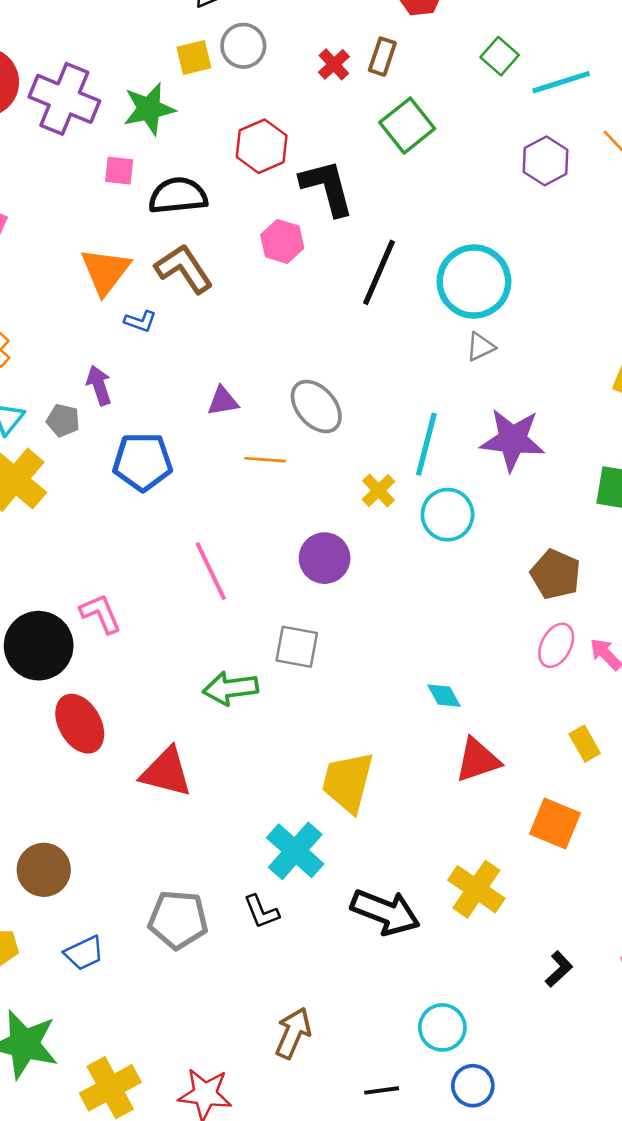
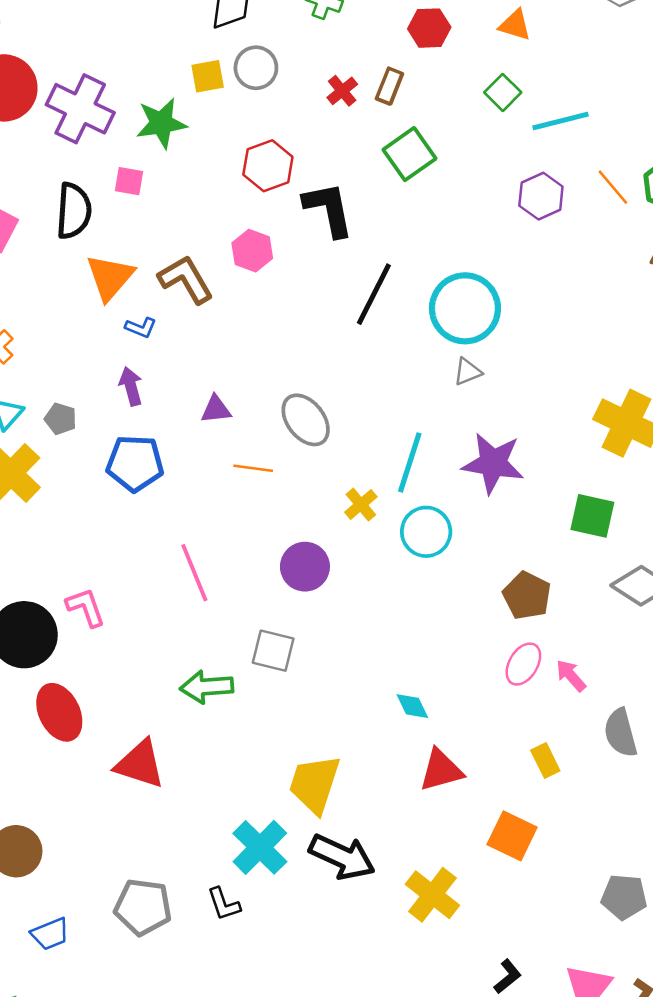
black semicircle: (178, 196) -> (74, 211), moved, turned 96
pink hexagon: (282, 241) -> (252, 251), moved
purple arrow: (99, 385) -> (131, 386), moved
black arrow: (385, 912) -> (342, 857), moved

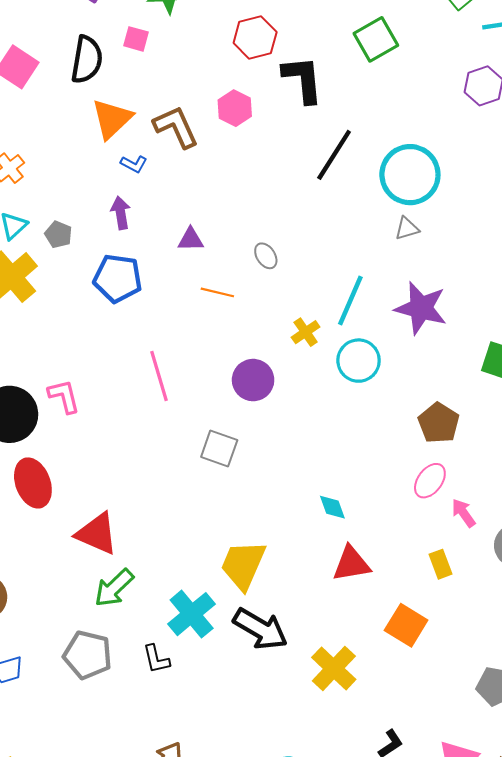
gray ellipse: (306, 420) -> (266, 256), size x0.6
pink arrow: (571, 675) -> (464, 513), moved
green arrow: (207, 687) -> (114, 588), moved, turned -45

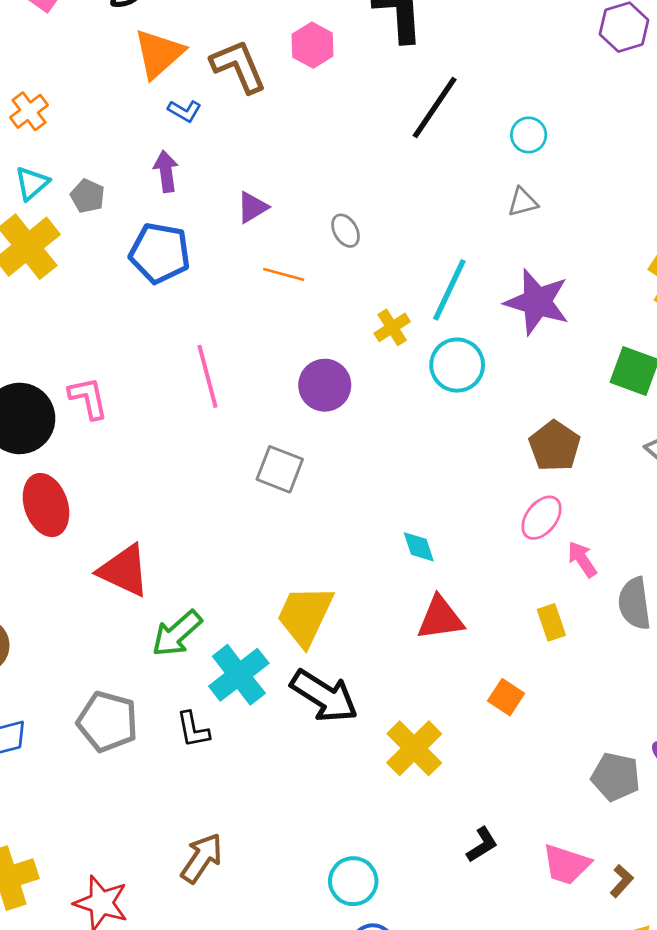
cyan circle: (410, 175) -> (529, 135), size x0.5
purple triangle: (191, 239) -> (252, 207), turned -32
green arrow: (114, 588) -> (177, 633), moved
orange square: (406, 625) -> (506, 697), size x0.7

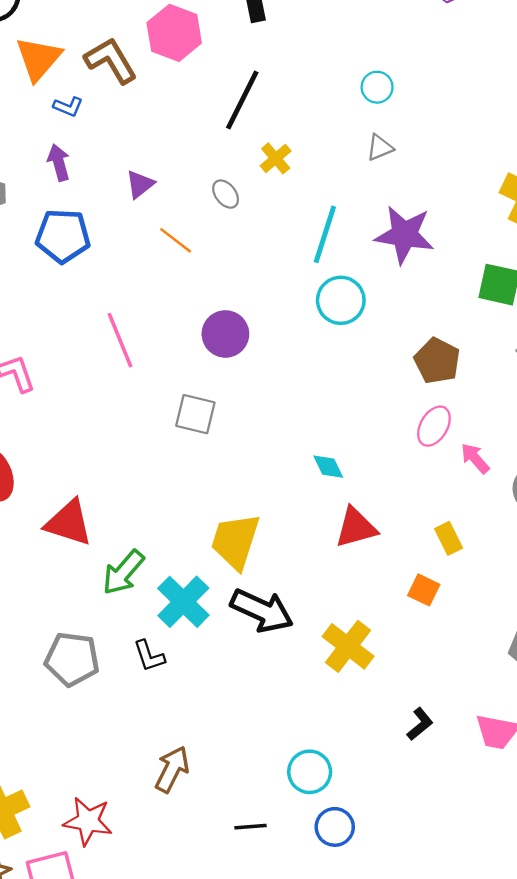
pink hexagon: (313, 45) -> (174, 33), size x1.4
black line: (435, 108) -> (242, 100), moved
orange line: (284, 274) -> (176, 240), turned 30
yellow cross: (392, 327) -> (276, 158), moved
yellow rectangle: (551, 622) -> (449, 538), moved

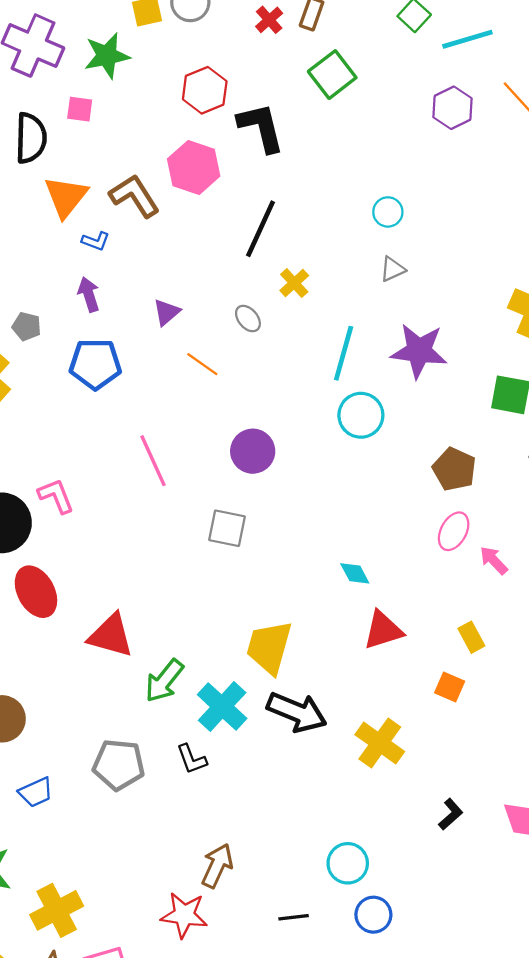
red star: (88, 821) -> (184, 915), moved

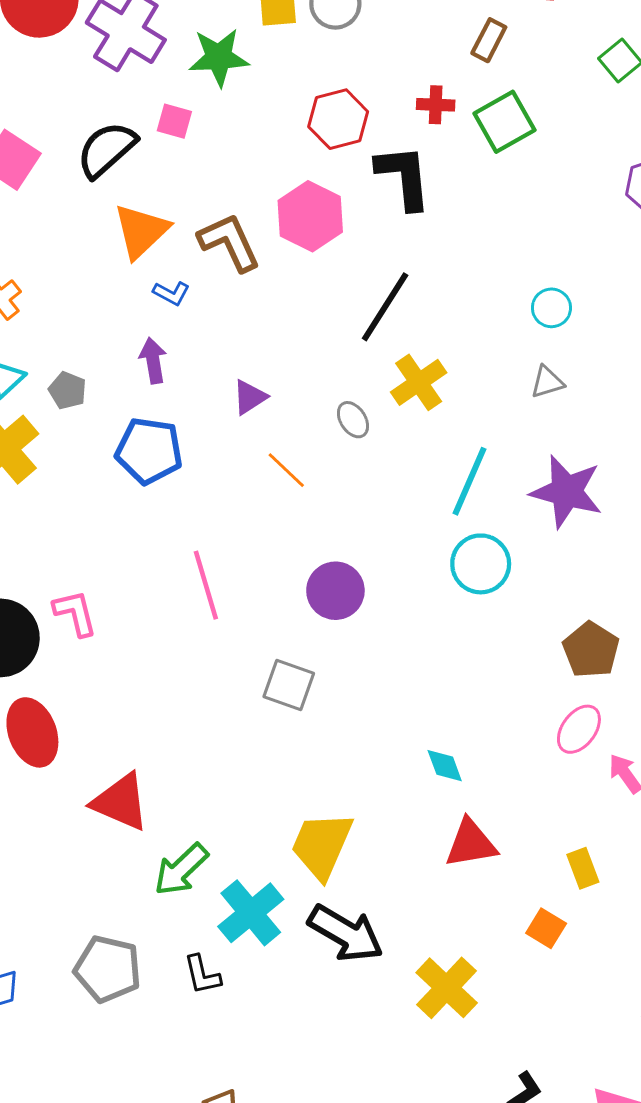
red cross: (269, 20) -> (436, 105), moved, turned 36
black semicircle: (31, 138) -> (106, 150), turned -141
yellow cross: (294, 283) -> (419, 382), size x1.4

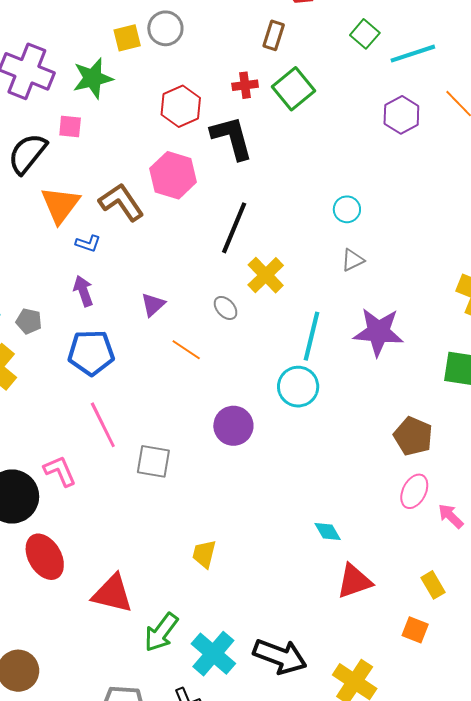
cyan circle: (481, 564) -> (298, 387), moved
pink line: (206, 585) -> (103, 425), moved
gray square: (289, 685) -> (153, 461), moved
yellow trapezoid: (322, 845) -> (204, 554), moved, size x0.6

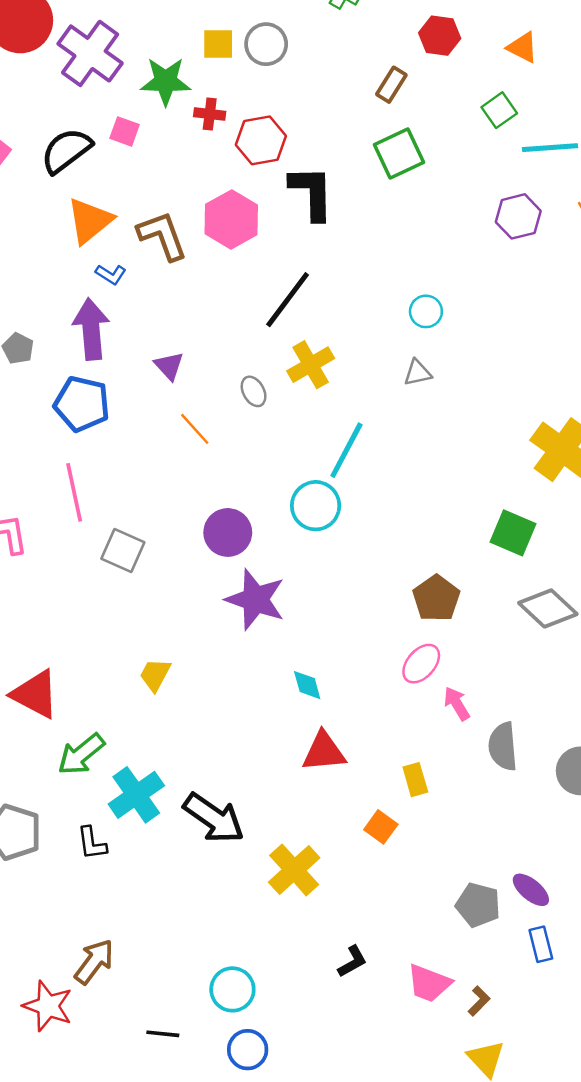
red cross: (245, 85) -> (210, 114), moved
purple arrow: (83, 291) -> (91, 329), size x1.6
purple triangle: (153, 305) -> (169, 366), turned -44
purple star: (378, 332) -> (255, 600), moved

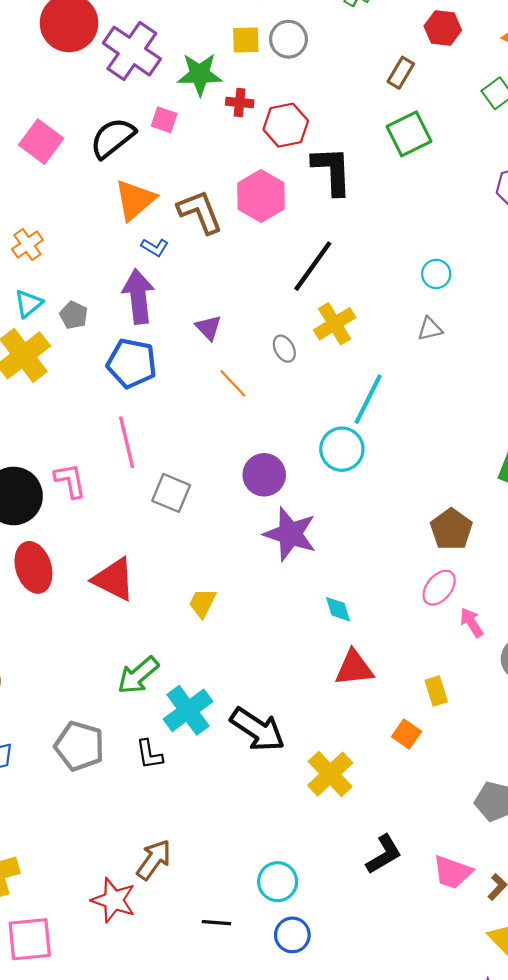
red triangle: (35, 694) -> (114, 579), moved
black L-shape: (352, 961) -> (384, 854), size x1.4

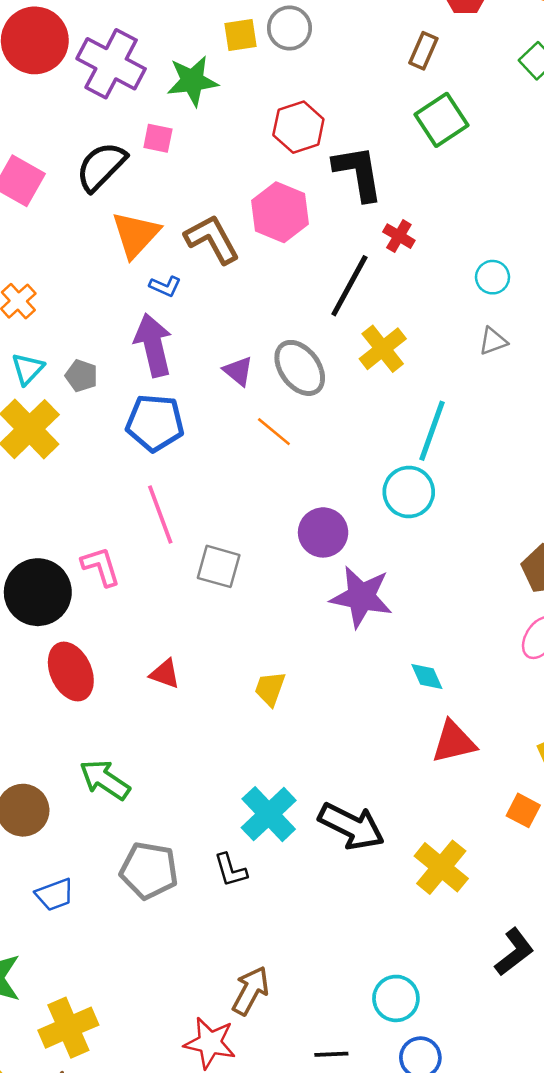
red cross: (240, 103) -> (399, 236), moved, turned 32
gray ellipse: (284, 349) -> (300, 368), moved, size x1.8
red triangle: (114, 579) -> (165, 674), size x0.6
green arrow: (138, 675) -> (105, 780), moved, turned 81

